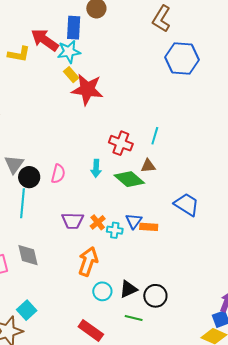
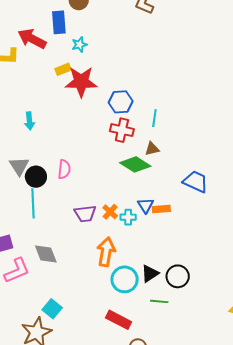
cyan star: (69, 52) -> (79, 45), moved, size x0.7
blue hexagon: (182, 59) -> (121, 102), moved, size x0.7
yellow rectangle: (71, 75) -> (63, 69), turned -63
cyan arrow: (96, 168) -> (29, 121), moved
cyan circle: (102, 291) -> (125, 279), size x1.4

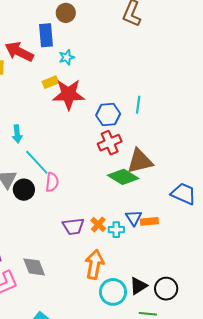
cyan line: (154, 118) -> (138, 105), moved
red cross: (122, 130) -> (110, 143), turned -35
brown triangle: (152, 149) -> (140, 161), size x1.8
cyan line: (33, 203) -> (37, 162), moved, turned -40

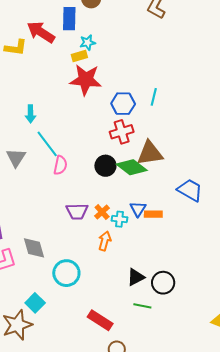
yellow rectangle: (50, 82) -> (79, 56), moved
black circle: (24, 190) -> (105, 166), moved
orange arrow: (94, 264) -> (105, 241), moved, size x0.7
cyan circle: (113, 292) -> (66, 273), moved

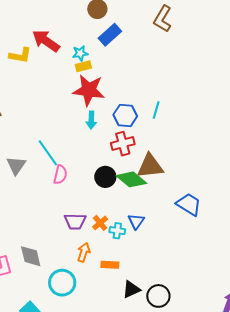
blue rectangle: (69, 19) -> (110, 35), moved, turned 45
cyan star: (88, 43) -> (80, 53), moved
cyan arrow: (30, 114) -> (91, 120), moved
orange rectangle: (153, 214) -> (110, 265), moved
orange arrow: (105, 241) -> (84, 252), moved

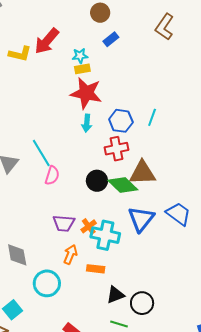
blue rectangle: (110, 35) -> (111, 39), size x0.7
red arrow: (46, 41) -> (47, 41), turned -88
blue triangle: (136, 221) -> (141, 219), moved, size x1.6
cyan cross: (117, 231) -> (105, 235), size x1.8

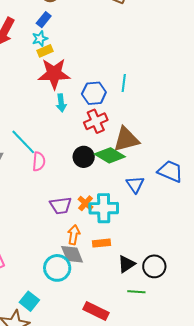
blue rectangle: (111, 39) -> (44, 20), moved
blue triangle: (141, 219) -> (135, 184), size x0.7
gray diamond: (17, 255) -> (72, 254), moved

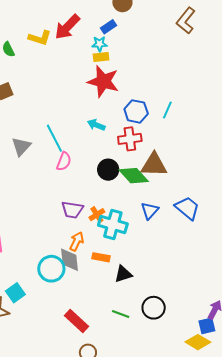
cyan arrow: (61, 103) -> (96, 125), moved, turned 102
black triangle: (127, 264) -> (123, 274), moved
black circle: (154, 266) -> (154, 308), moved

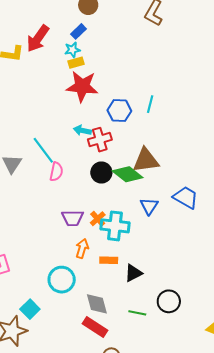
red cross: (130, 139) -> (100, 140), moved
gray diamond: (70, 260) -> (97, 304), moved

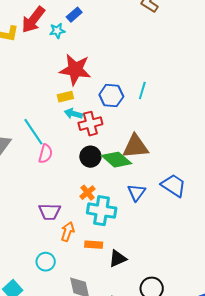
cyan star: (72, 50) -> (57, 31), moved
yellow rectangle: (76, 63) -> (65, 97), moved
purple trapezoid: (73, 218) -> (50, 212), moved
orange cross: (98, 219) -> (88, 193), moved
cyan circle: (62, 280) -> (46, 262), size x0.7

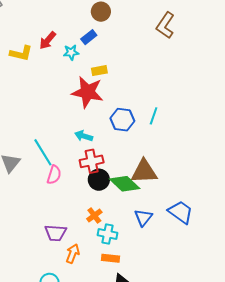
red arrow: (33, 20) -> (48, 40), size x0.7
yellow rectangle: (65, 97) -> (99, 71), moved
red cross: (90, 124) -> (92, 161), moved
cyan cross: (102, 211) -> (108, 234), size x0.7
orange rectangle: (94, 245) -> (111, 258), moved

